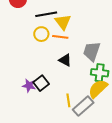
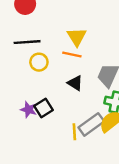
black line: (46, 14) -> (27, 42), moved
yellow circle: (41, 34) -> (39, 62), moved
gray rectangle: (83, 106) -> (91, 124), moved

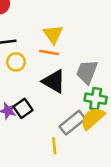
black triangle: (75, 83) -> (54, 81), size x1.5
yellow line: (74, 132) -> (54, 146), moved

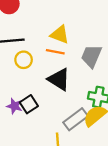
yellow triangle: (53, 34) -> (60, 35), turned -36
gray trapezoid: (87, 72) -> (91, 56), moved

